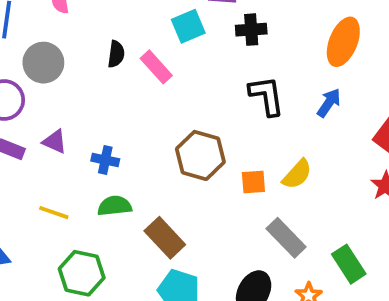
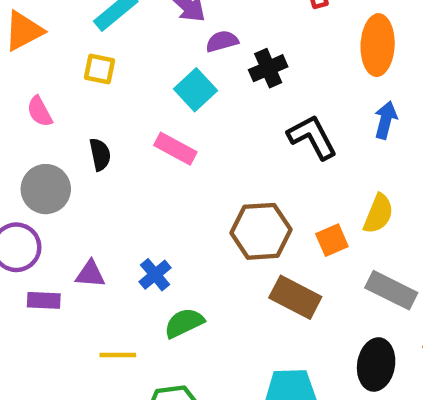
black semicircle: (116, 54) -> (100, 154), moved
blue cross: (105, 160) -> (155, 275), turned -32
brown rectangle: (165, 238) -> (295, 297), moved

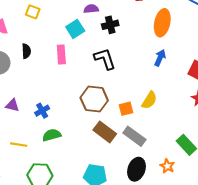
black L-shape: (312, 137) -> (105, 59), moved
pink rectangle: (175, 149) -> (61, 54), turned 48
gray rectangle: (391, 290) -> (134, 136), moved

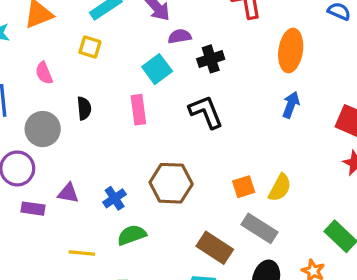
brown hexagon: (94, 99) -> (171, 183), moved
yellow semicircle: (149, 100) -> (280, 188), moved
brown rectangle: (105, 132) -> (215, 248), moved

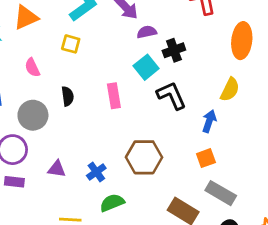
cyan square: (157, 69) -> (146, 67), moved
blue arrow: (291, 105) -> (209, 121), moved
yellow semicircle: (280, 188) -> (230, 90), moved
purple rectangle: (33, 209) -> (14, 182), moved

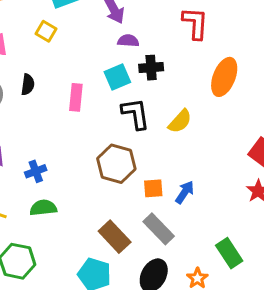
yellow semicircle: (230, 90) -> (180, 121), moved
blue arrow: (209, 121) -> (185, 192), moved
brown hexagon: (144, 157) -> (116, 164), moved

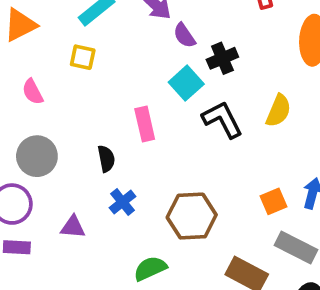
purple semicircle: (128, 41) -> (184, 36), turned -110
black semicircle: (28, 85) -> (106, 159), moved
brown hexagon: (116, 164) -> (192, 216), moved
blue cross: (36, 171) -> (123, 202), moved

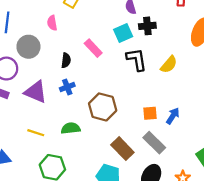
pink semicircle: (33, 92) -> (52, 23), moved
pink rectangle: (145, 124) -> (93, 48), turned -48
purple triangle: (73, 227) -> (36, 92), size x1.6

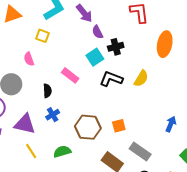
black L-shape: (137, 59) -> (111, 79), turned -50
orange square: (150, 113) -> (119, 126), moved
blue arrow: (173, 116) -> (171, 124), moved
yellow line: (36, 133) -> (31, 151), moved, turned 49

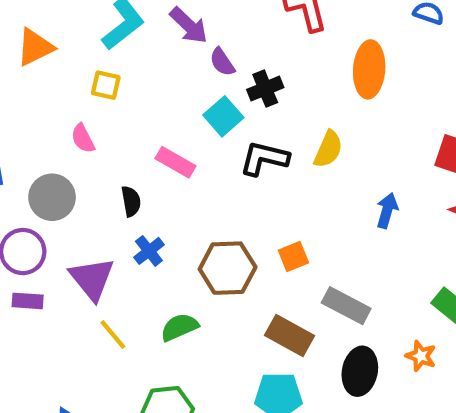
purple triangle: (25, 124) -> (92, 279), turned 45
blue arrow: (171, 124) -> (387, 211), moved

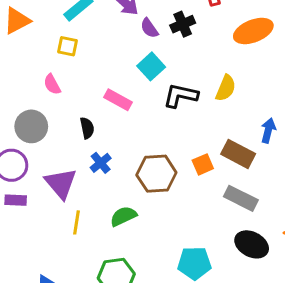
orange ellipse: (369, 69) -> (253, 31), turned 66
black cross: (265, 89) -> (183, 24), moved
yellow line: (113, 334) -> (76, 222), turned 50
brown rectangle: (289, 335) -> (238, 154), moved
black ellipse: (360, 371) -> (252, 244), turned -72

